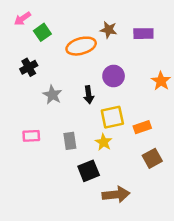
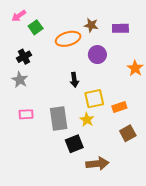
purple circle: (114, 76) -> (97, 55), moved
gray star: (52, 95) -> (20, 80), moved
gray rectangle: (70, 141) -> (59, 119), size x1.6

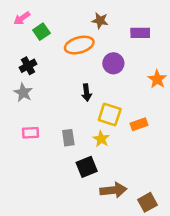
brown star: (91, 25) -> (100, 21), moved
yellow square: (94, 99) -> (110, 115), turned 30
gray rectangle: (59, 119) -> (68, 138), size x0.6
brown square: (128, 133) -> (148, 202), moved

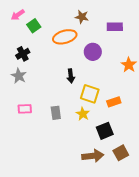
black square: (87, 167) -> (105, 131), moved
brown square: (148, 202) -> (121, 153), moved

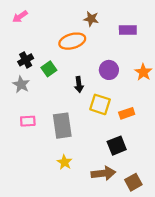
green square: (34, 26) -> (49, 69), moved
purple circle: (93, 52) -> (109, 70), moved
gray rectangle: (56, 113) -> (62, 126), size x1.6
yellow star: (83, 114) -> (64, 162), moved
brown square: (121, 153) -> (133, 182), moved

